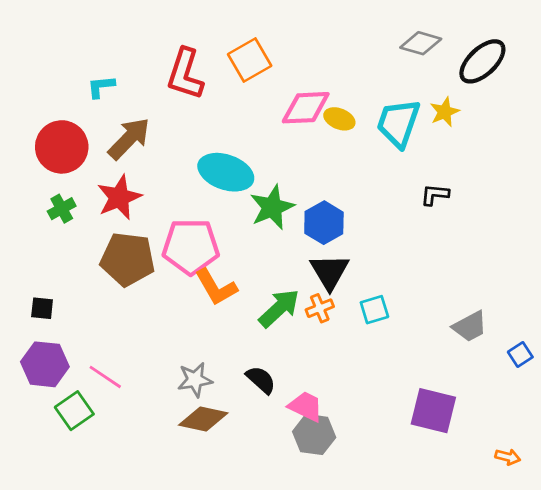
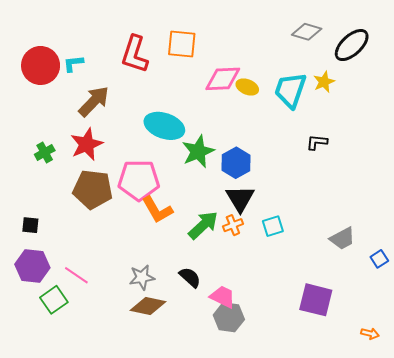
orange square: (250, 60) -> (182, 44), turned 36
red circle: (62, 147) -> (41, 65), moved

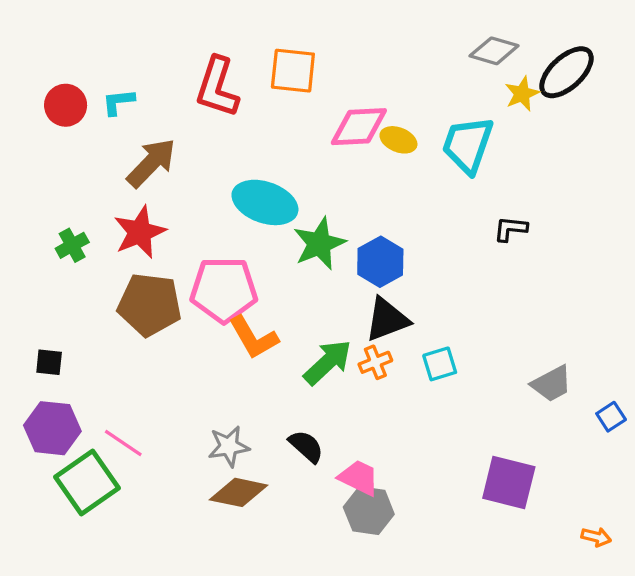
red circle: (41, 65) -> (66, 105), size x0.7
yellow star: (324, 82) -> (522, 94), moved
black triangle: (240, 199) -> (387, 319), turned 40
green square: (54, 300) -> (87, 483), size x1.4

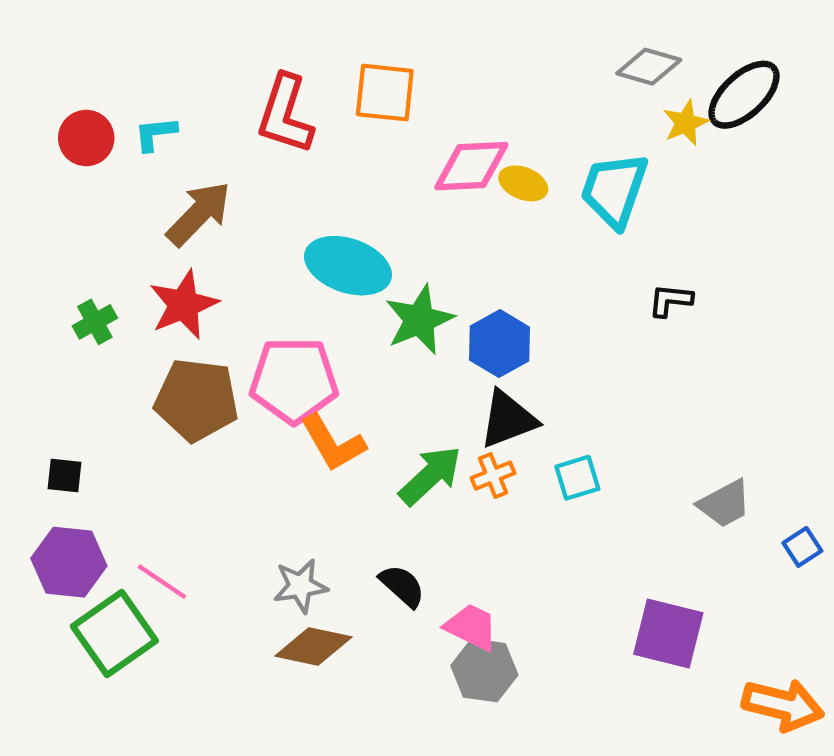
orange arrow: (596, 537) -> (783, 705), size x2.0

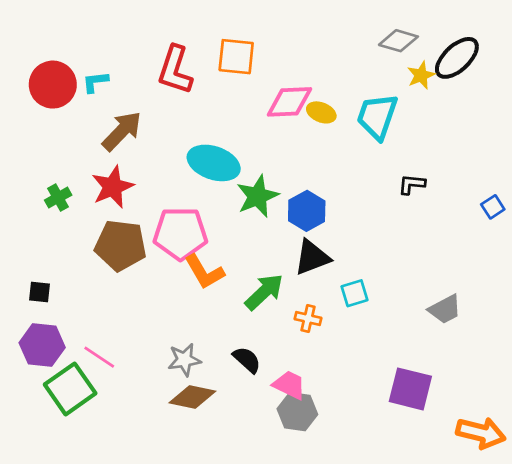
red circle: (86, 138) -> (53, 85), size x1.4
orange cross: (493, 476) -> (308, 319), moved, turned 35
blue square: (802, 547) -> (493, 207), moved

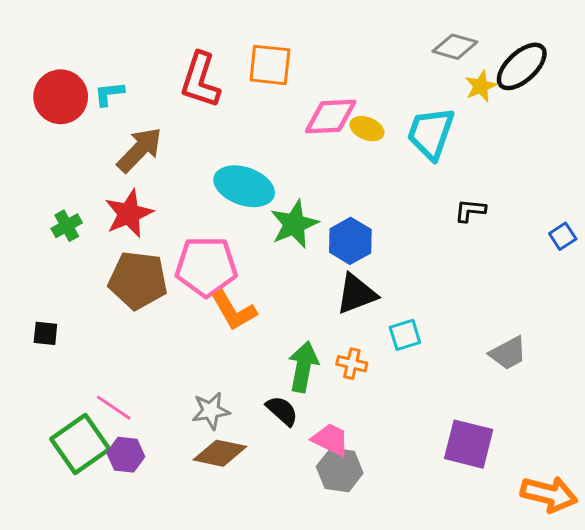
green arrow: (264, 292) -> (303, 367), moved, turned -36
purple hexagon: (42, 345) -> (126, 455), moved, size x0.7

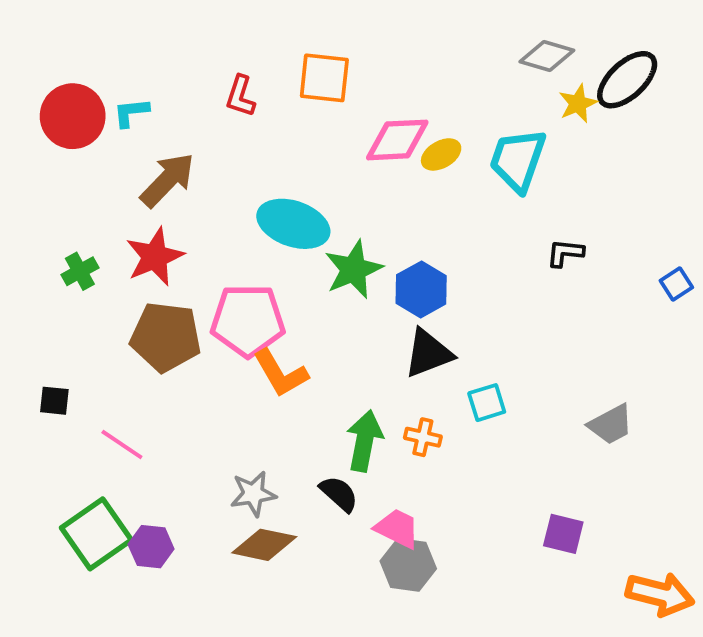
red L-shape: (200, 80) -> (240, 96), size x0.6
yellow ellipse: (367, 129) -> (441, 154), turned -52
pink line: (114, 408) -> (122, 445), moved
purple square: (469, 444) -> (563, 534), size x0.7

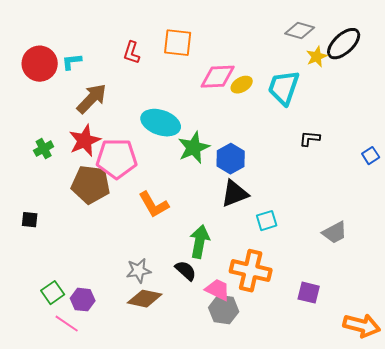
pink pentagon: (248, 320) -> (117, 159), moved
orange cross: (423, 437) -> (251, 271), moved, size x2.0
pink line: (122, 445) -> (67, 324), moved
green square: (96, 534) -> (53, 293), size x0.6

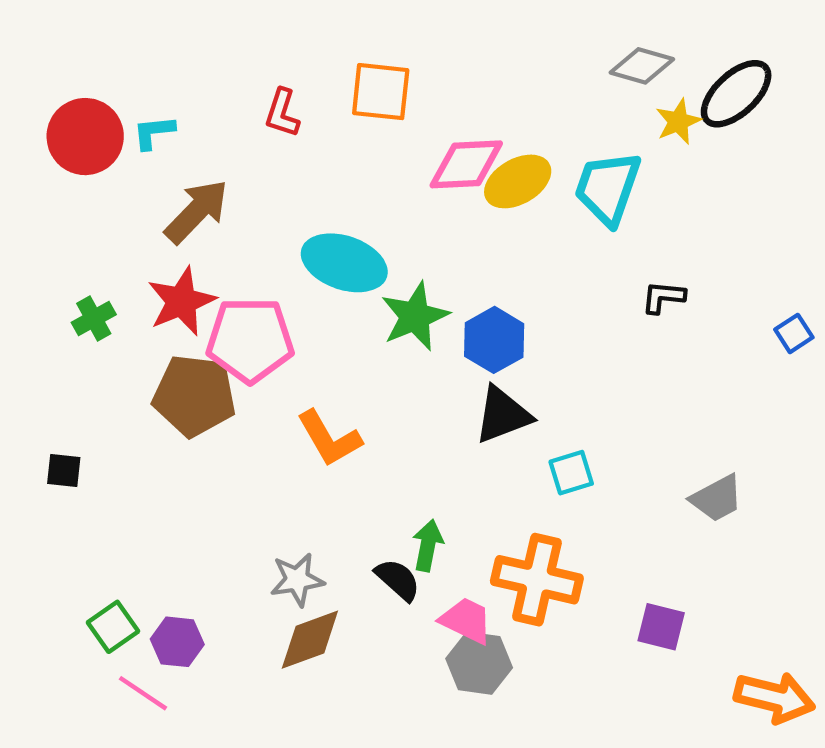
yellow ellipse: (242, 85) -> (518, 181), size x1.4
green arrow: (200, 242) -> (428, 545), moved, size x0.7
brown diamond: (145, 299) -> (310, 640), turned -32

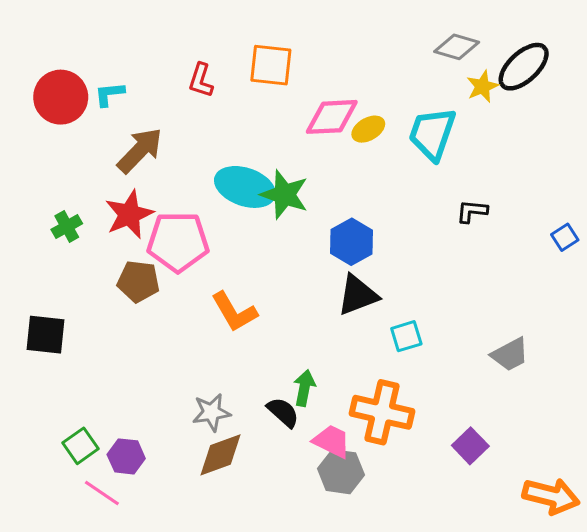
yellow ellipse: (518, 181) -> (368, 129), size x0.7
green star: (415, 316) -> (285, 195), moved, turned -30
brown pentagon: (194, 396) -> (138, 281), size x0.7
black square: (64, 471) -> (45, 335), size x1.6
purple square: (661, 627) -> (470, 446), turned 32

